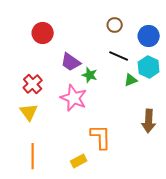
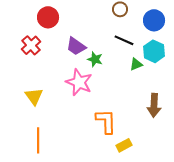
red cross: (33, 84) -> (31, 45), moved
yellow rectangle: (79, 161) -> (124, 145), moved

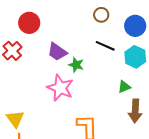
green triangle: (136, 64) -> (124, 87), moved
yellow triangle: (34, 96) -> (15, 119), moved

